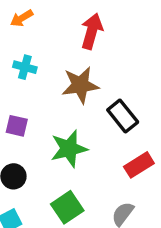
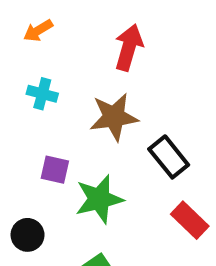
purple square: (17, 126) -> (55, 170), moved
red rectangle: (139, 165) -> (190, 220), turned 76

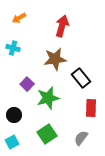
cyan cross: (42, 94) -> (13, 48), moved
purple square: (55, 170) -> (27, 84), turned 32
red rectangle: (190, 220) -> (91, 108), turned 48

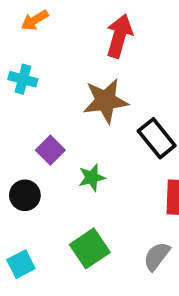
green star: (48, 98) -> (92, 178), size x0.6
black circle: (14, 115) -> (25, 195), moved

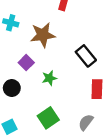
brown star: (106, 101) -> (43, 35), moved

